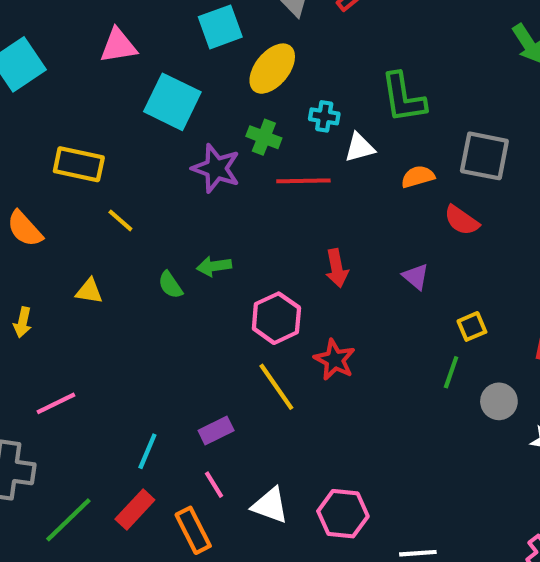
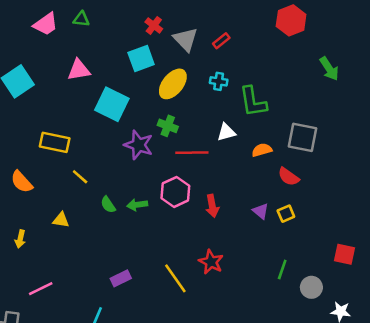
cyan cross: (324, 116) -> (219, 81), moved
green semicircle: (170, 285) -> (108, 205), moved
pink hexagon: (276, 318) -> (175, 192), moved
yellow square: (472, 326) -> (286, 214), moved
purple rectangle: (216, 430) -> (121, 278), moved

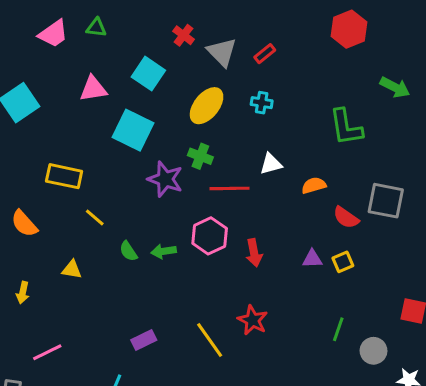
cyan square: (141, 59) -> (148, 74), moved, turned -36
green arrow: (329, 69) -> (395, 87), turned -30
green L-shape: (253, 102) -> (346, 127), moved
gray square: (303, 137) -> (386, 201), moved
purple triangle: (261, 211) -> (312, 259), turned -42

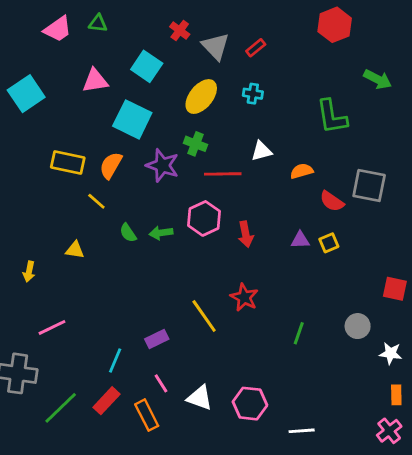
orange semicircle: (24, 224) -> (111, 165), moved, turned 72
green line: (338, 329) -> (299, 333), moved
purple rectangle: (144, 340) -> (157, 339), moved

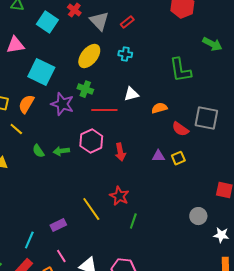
cyan square: (147, 66) -> (47, 22), moved
green line: (299, 333) -> (133, 221), moved

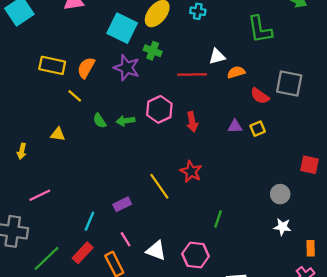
cyan square: (41, 72) -> (122, 28), moved
white triangle: (131, 94) -> (217, 56), moved
red line: (104, 110) -> (192, 74), moved
green line: (133, 221) -> (218, 219), moved
white star: (221, 235) -> (282, 227), moved

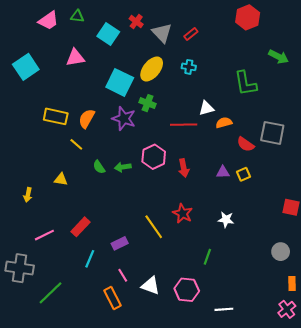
gray circle: (280, 194) -> (281, 252), moved
white star: (282, 227) -> (226, 220), moved
red rectangle: (83, 253) -> (80, 227), moved

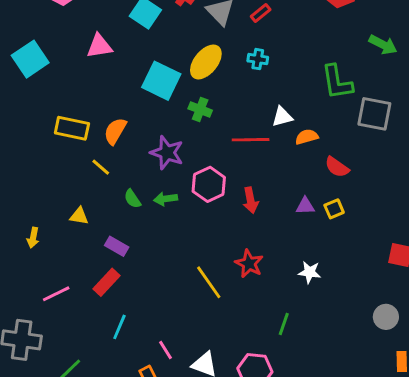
purple star: (124, 119) -> (167, 153), moved
gray square: (272, 133) -> (374, 114), moved
purple rectangle: (120, 243) -> (117, 246), moved, turned 56

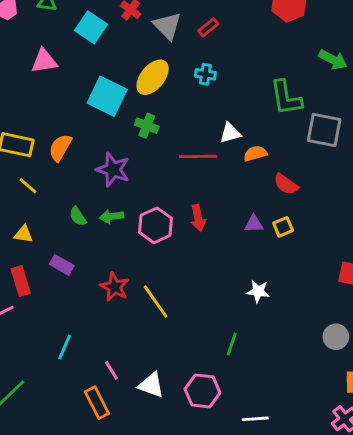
yellow line: (101, 167) -> (28, 186), moved
pink hexagon: (209, 184) -> (156, 225), moved
red star: (249, 264) -> (114, 287), moved
red rectangle: (107, 282) -> (21, 281), moved, turned -60

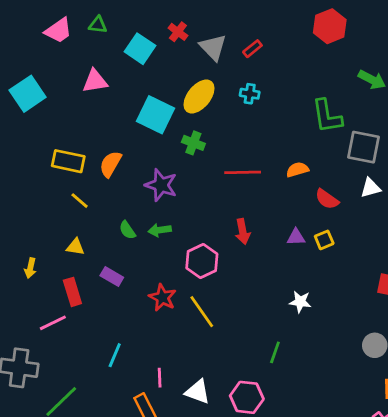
white triangle: (230, 133) -> (371, 188), moved
pink hexagon: (156, 225) -> (202, 261), moved
pink line: (112, 370) -> (160, 378), turned 30

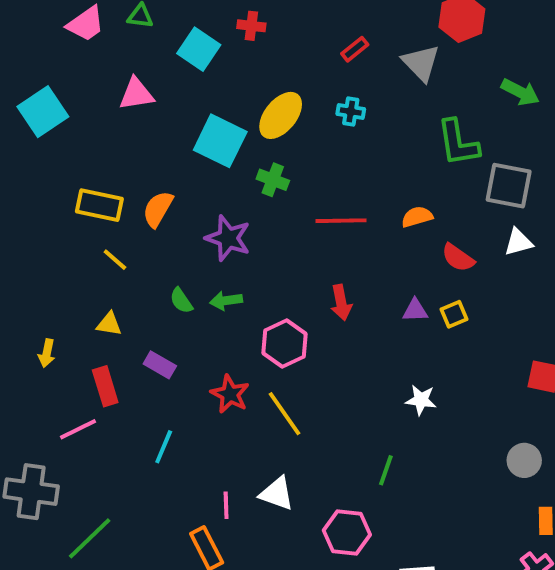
red cross: (178, 32) -> (251, 26), turned -30
gray triangle: (213, 47) -> (421, 63), moved
cyan line: (115, 355) -> (164, 447), moved
white triangle: (198, 392) -> (277, 494), moved

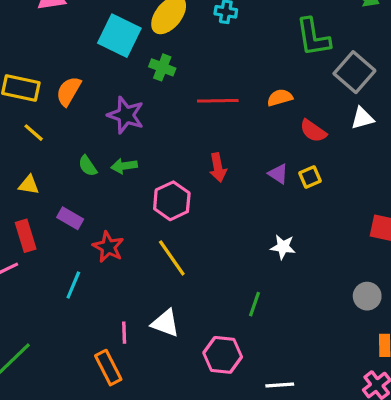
gray square: (509, 186) -> (354, 72), turned 30
purple triangle: (415, 310) -> (278, 174), turned 35
red star: (230, 394) -> (108, 247), moved

